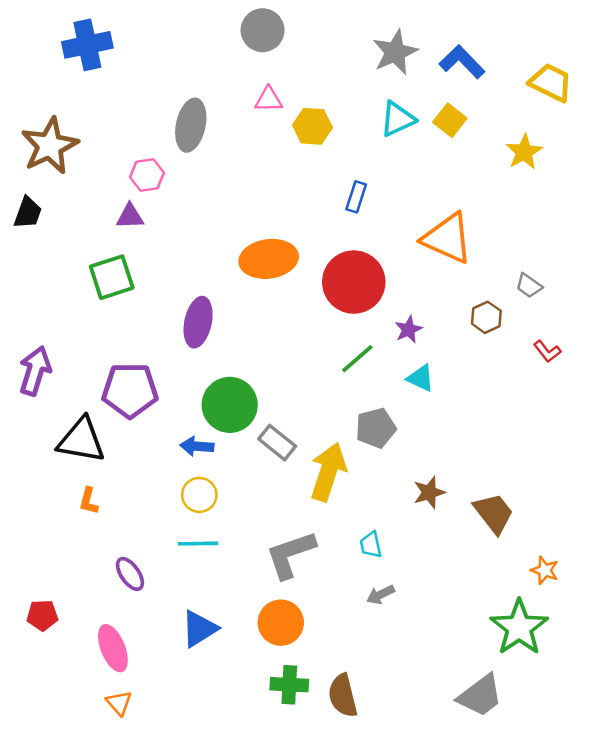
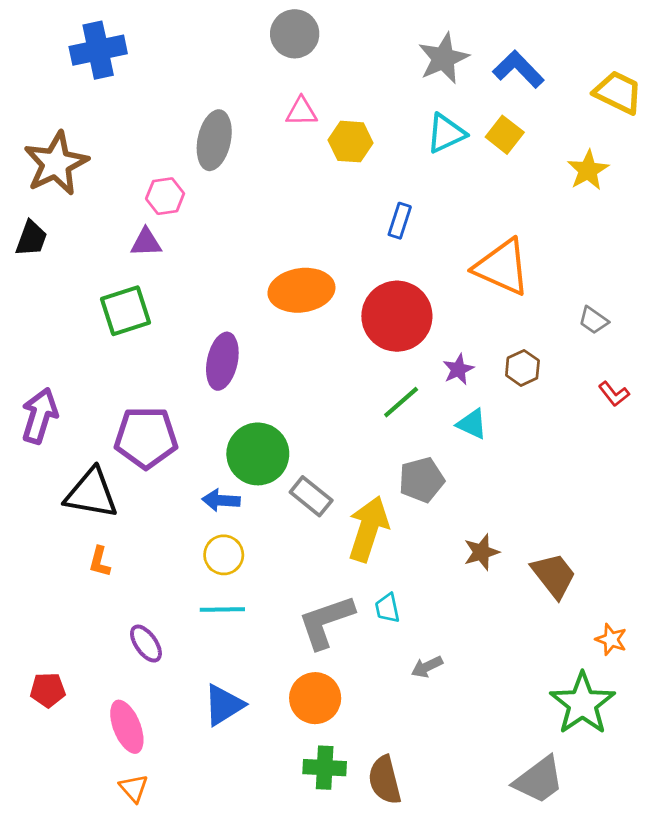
brown hexagon: (486, 317) -> (522, 368), moved
cyan trapezoid: (371, 545) -> (387, 608), moved

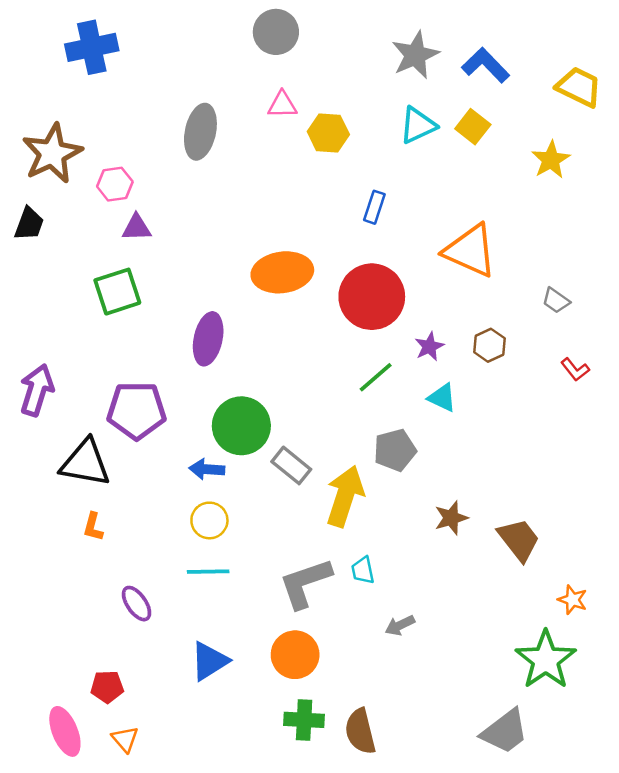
pink hexagon: (165, 196) -> (115, 184), moved
red pentagon: (48, 690) -> (107, 687), moved
pink ellipse: (127, 727) -> (65, 731), moved

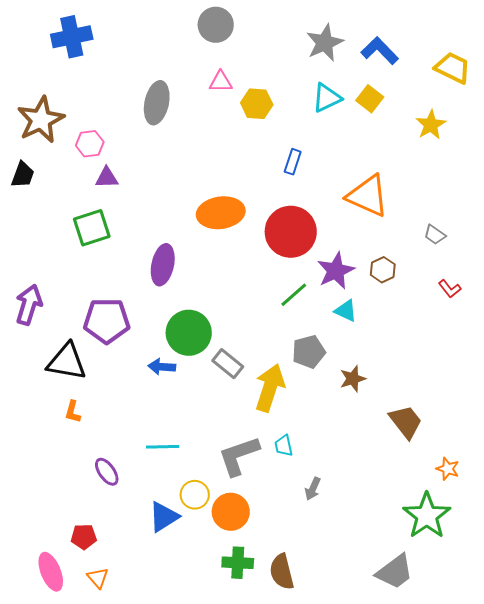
purple star: (429, 347) -> (336, 271), size x1.6
brown star: (451, 518) -> (353, 379), moved
yellow circle: (209, 520) -> (195, 495), moved
gray arrow: (400, 625) -> (313, 489), turned -40

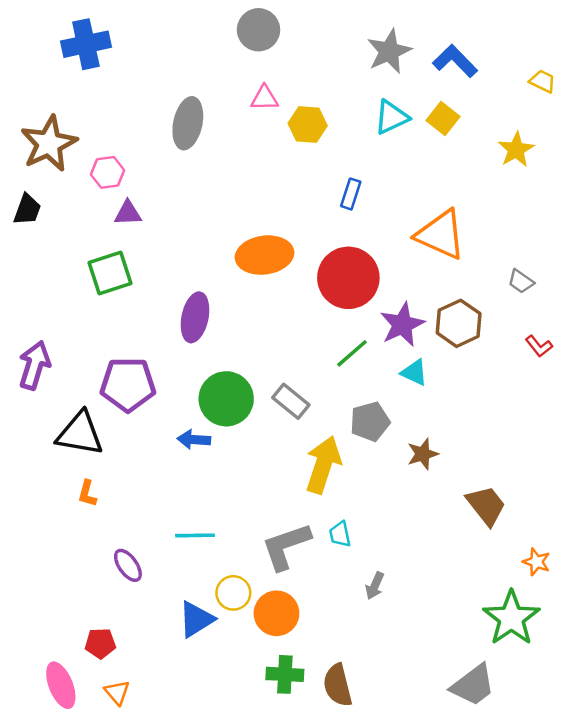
yellow trapezoid: (453, 68) -> (542, 81), size x0.6
brown hexagon: (383, 270) -> (459, 323), size x1.5
gray rectangle: (228, 364) -> (291, 401), moved

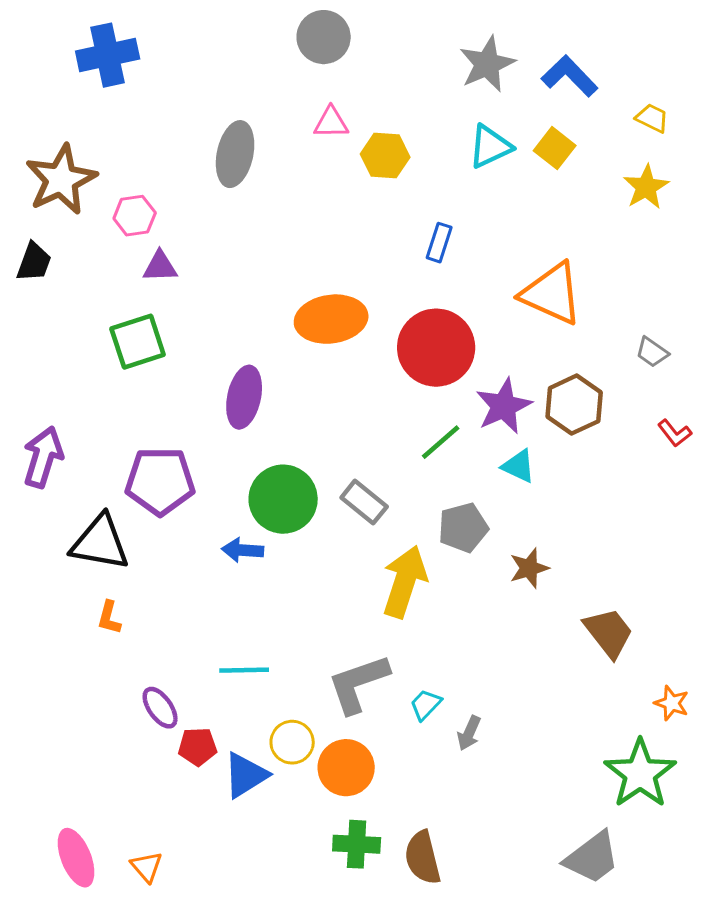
yellow trapezoid: (542, 81) -> (652, 118), moved
cyan trapezoid: (340, 534) -> (426, 705), moved, turned 56
red pentagon: (100, 643) -> (198, 747), moved

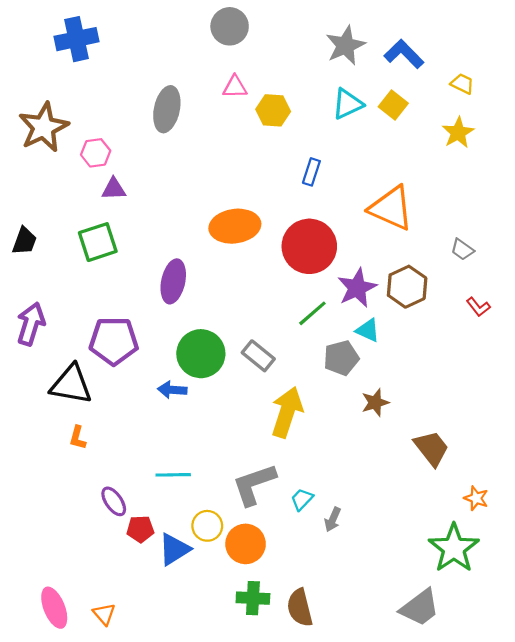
black trapezoid: (34, 262) -> (24, 241), moved
gray pentagon: (463, 528) -> (341, 358), moved

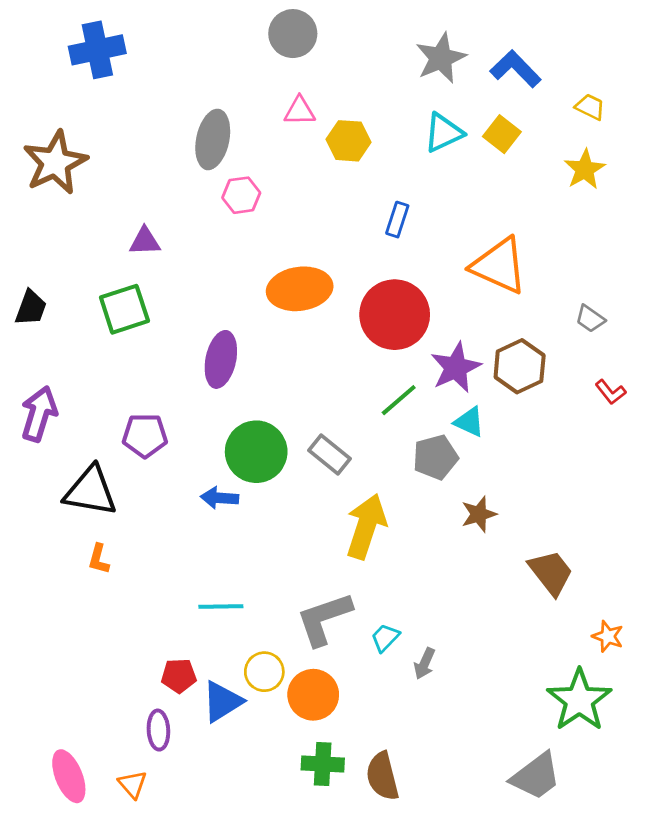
pink hexagon: (96, 153) -> (241, 195), moved
purple pentagon: (114, 341) -> (145, 435), size x0.7
purple ellipse: (114, 501) -> (158, 730), moved, turned 32

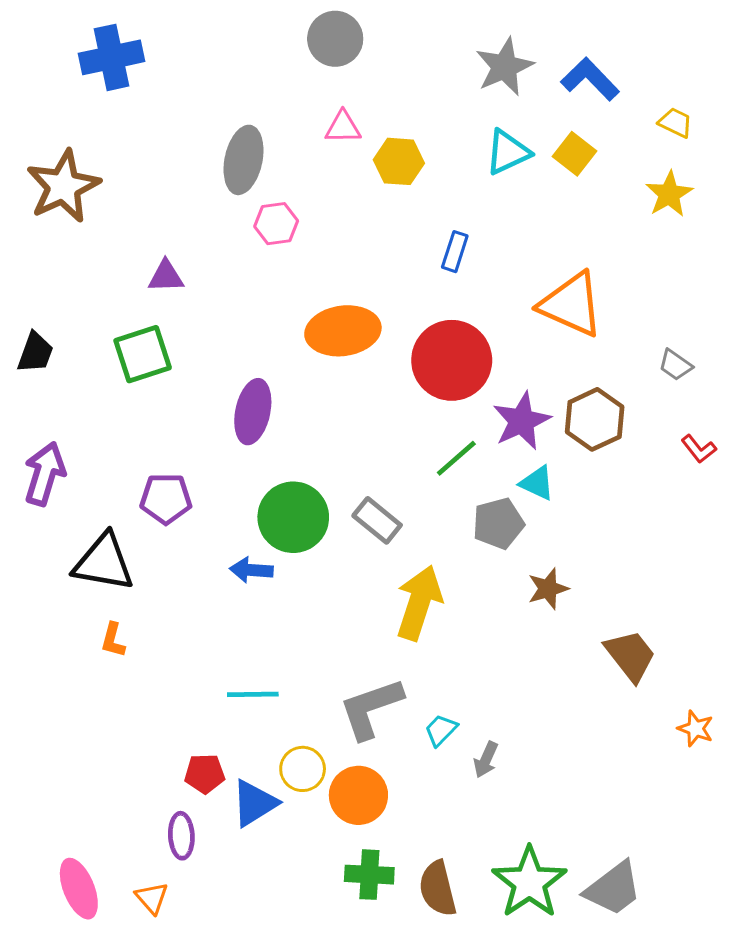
green star: (579, 700) -> (529, 882), moved

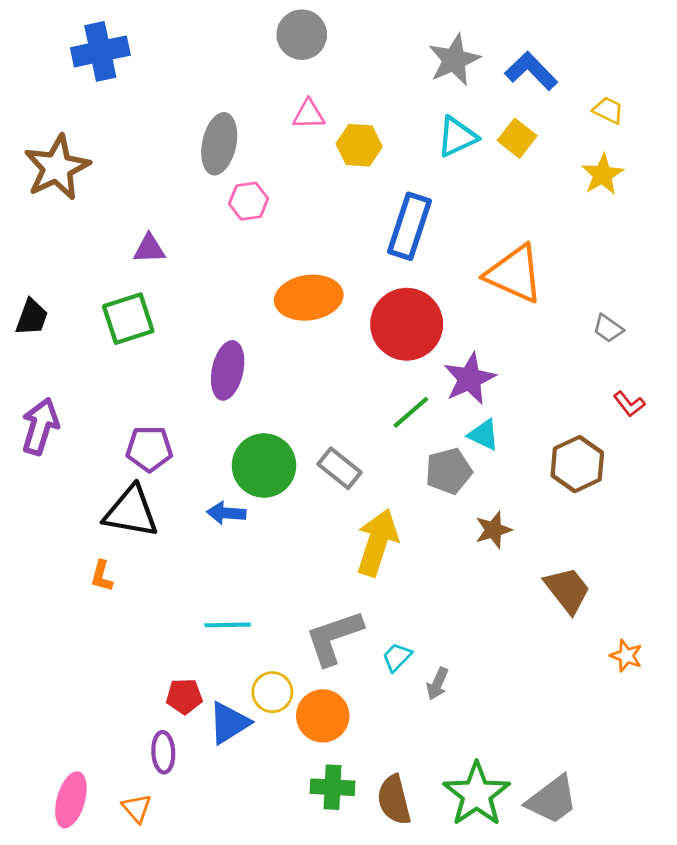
blue rectangle: (455, 252) -> (409, 226), size x1.8
brown hexagon: (595, 419) -> (577, 464), moved
black triangle: (104, 562) -> (131, 512), moved
pink ellipse: (79, 889) -> (71, 800), turned 38

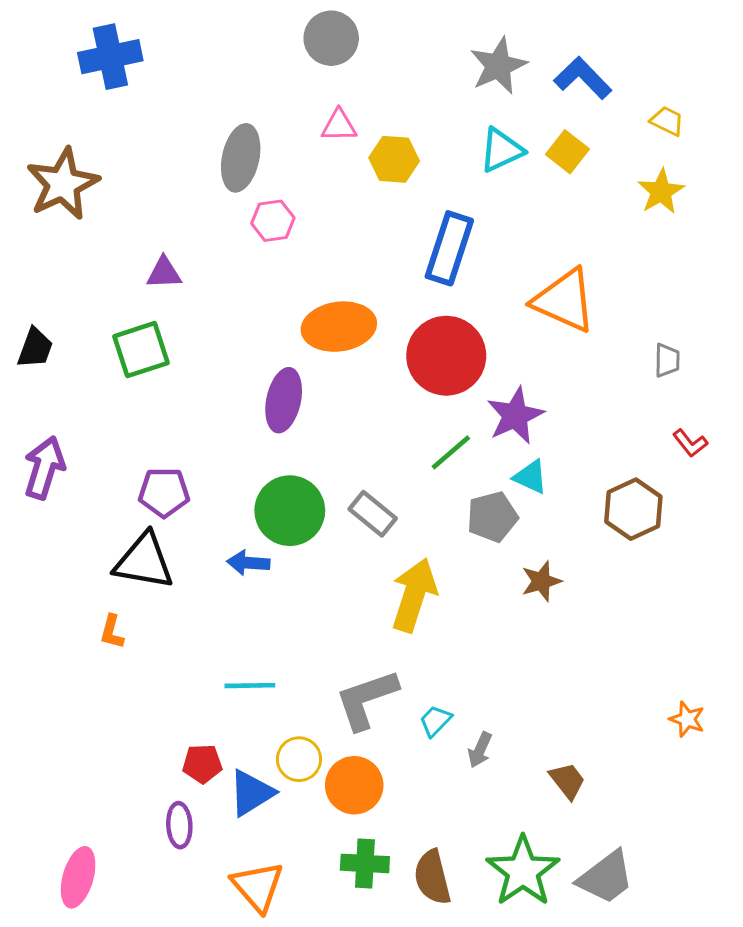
gray trapezoid: (608, 328) -> (667, 360), turned -124
purple ellipse: (228, 370) -> (284, 400), moved
brown trapezoid: (568, 590) -> (567, 781), moved, size x0.7
orange triangle: (137, 808) -> (258, 886), moved, size x1.6

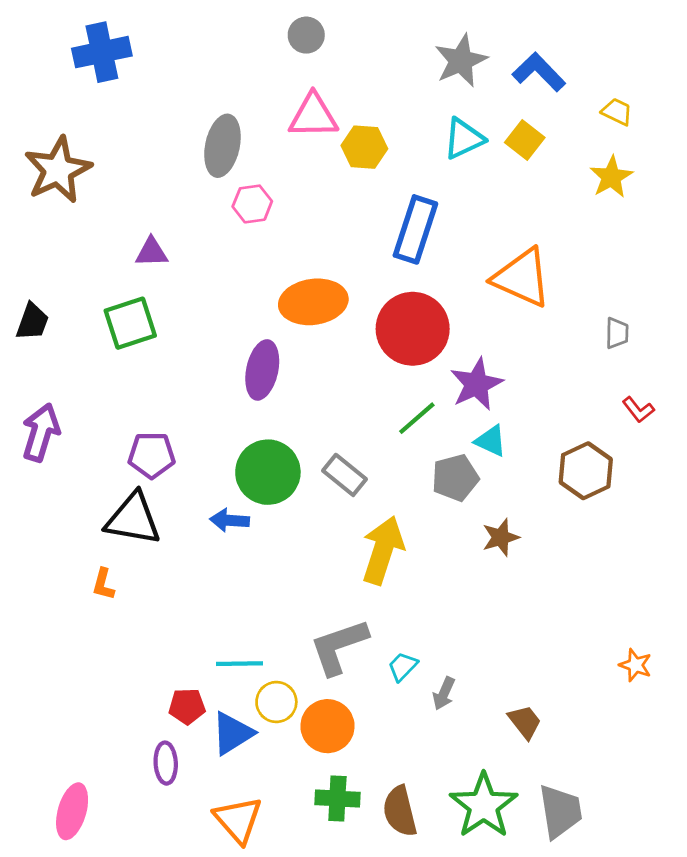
gray circle: (331, 38) -> (306, 35), size x0.7
pink triangle: (339, 126) -> (313, 116), size x1.5
cyan line: (250, 686) -> (240, 664), moved
gray trapezoid: (606, 877) -> (560, 811), turned -62

